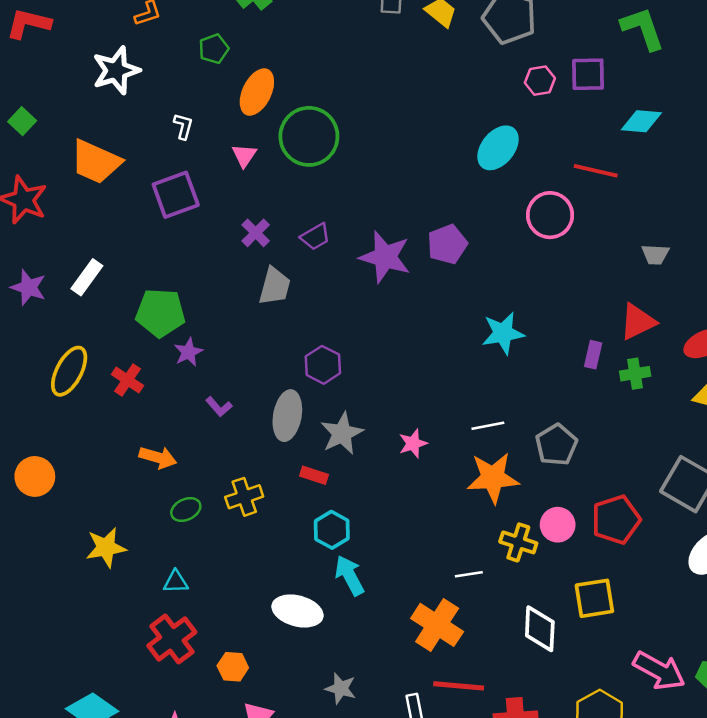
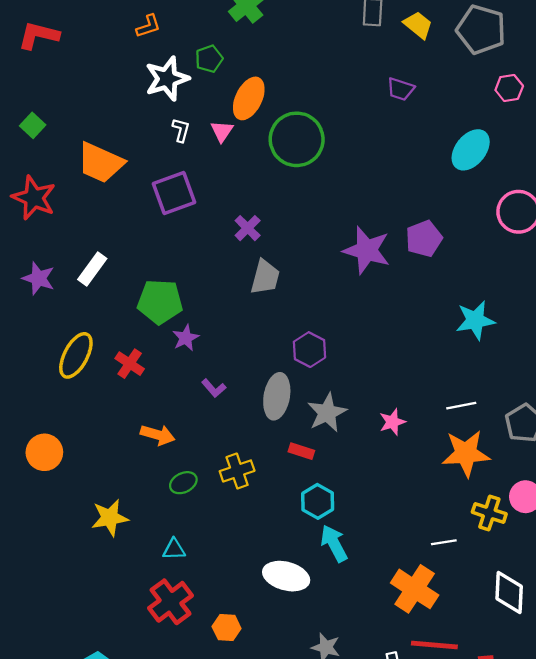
white star: (116, 70) -> (167, 79), moved
pink triangle: (244, 155) -> (222, 131), moved
purple trapezoid: (315, 237) -> (401, 89), moved, turned 48

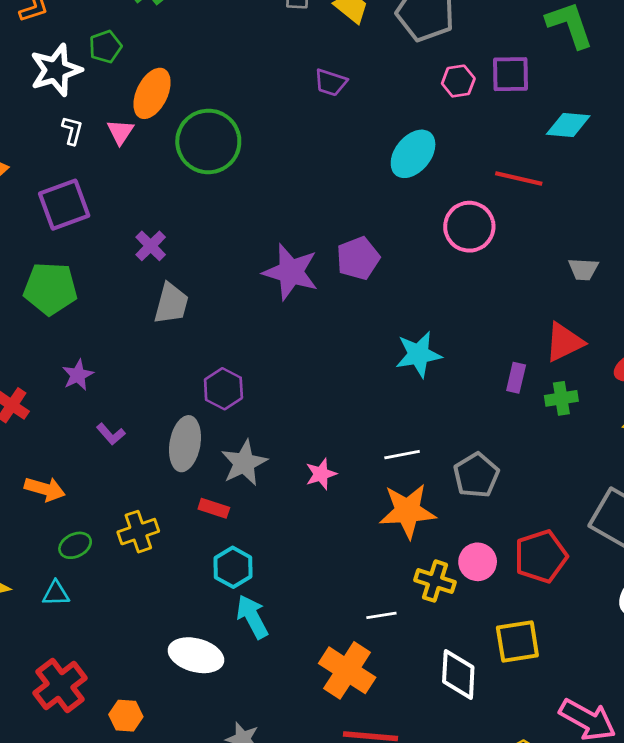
green pentagon: (160, 302) -> (50, 288), moved
cyan triangle: (174, 549) -> (56, 593), moved

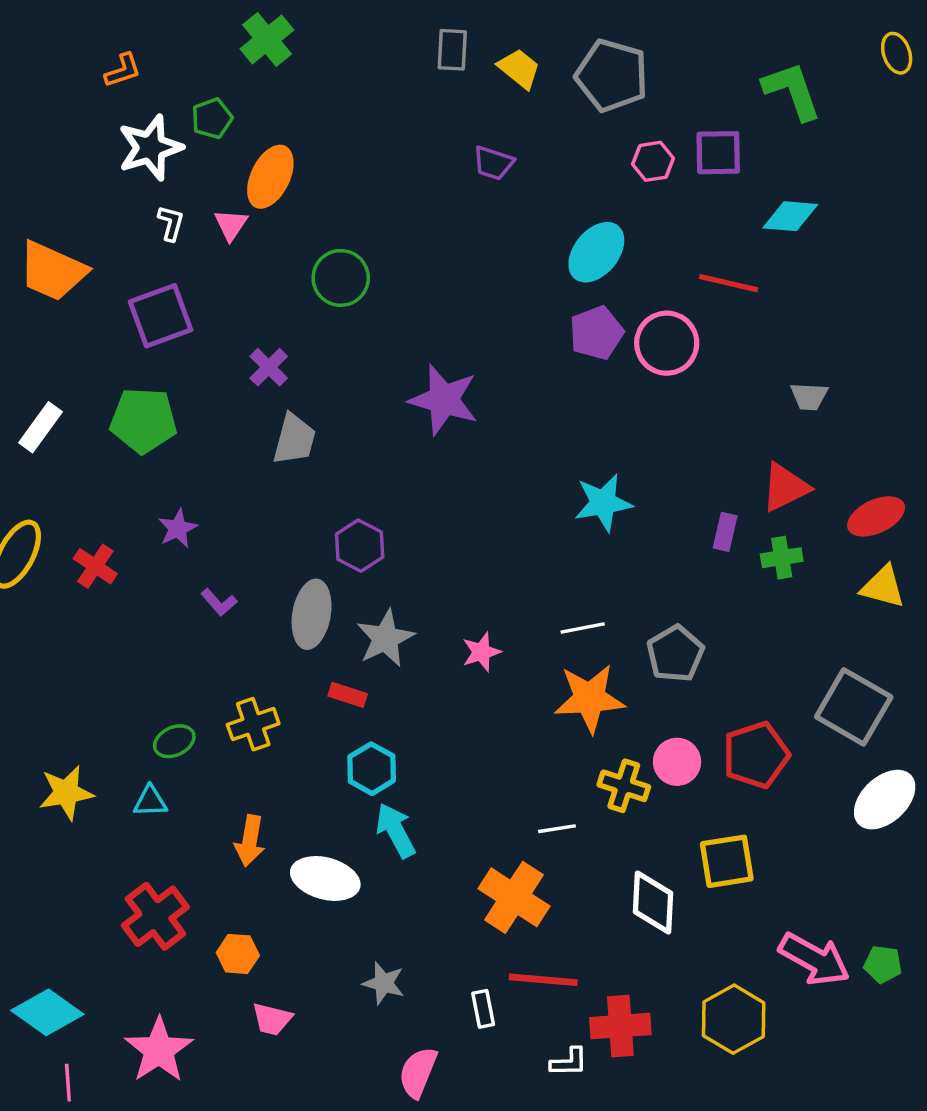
green circle: (208, 141) -> (341, 278), moved, size x0.7
purple pentagon: (358, 258) -> (596, 333), moved
orange arrow: (45, 489) -> (250, 841), moved, turned 84

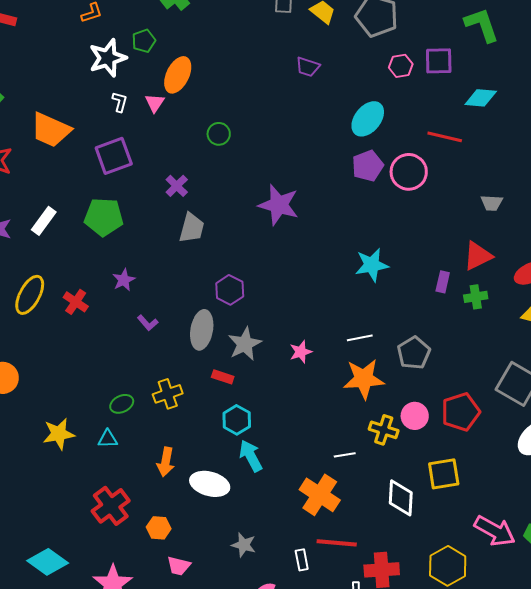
green circle: (341, 278) -> (219, 134), size x0.7

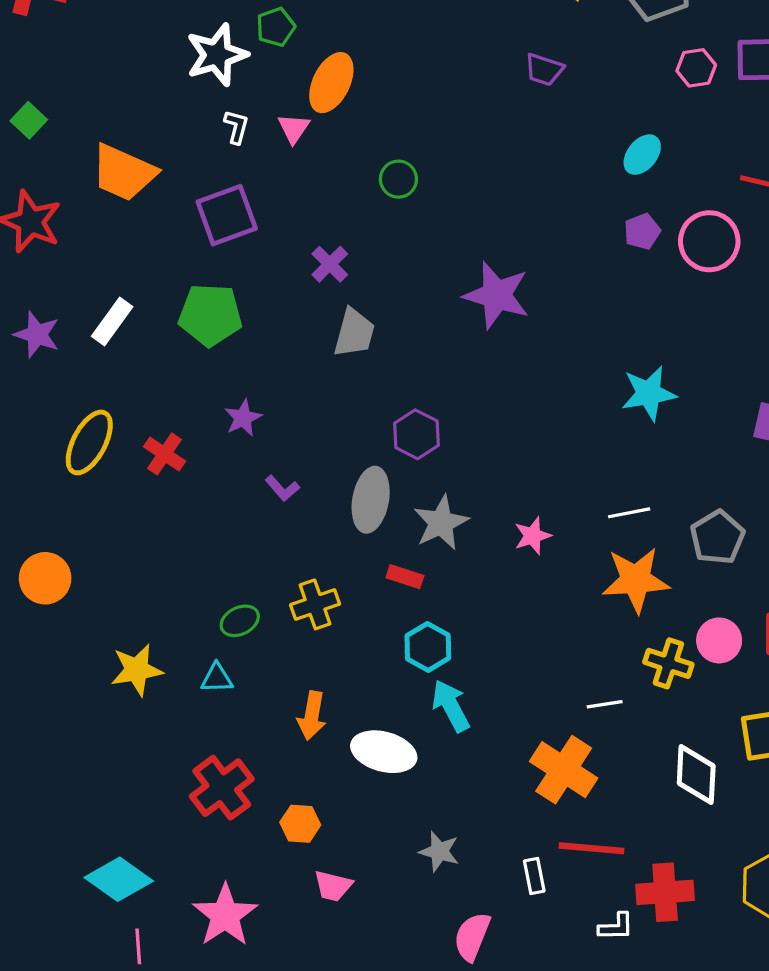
cyan ellipse: (368, 119) -> (642, 155), size x0.7
purple pentagon: (368, 166) -> (642, 231), size x0.7

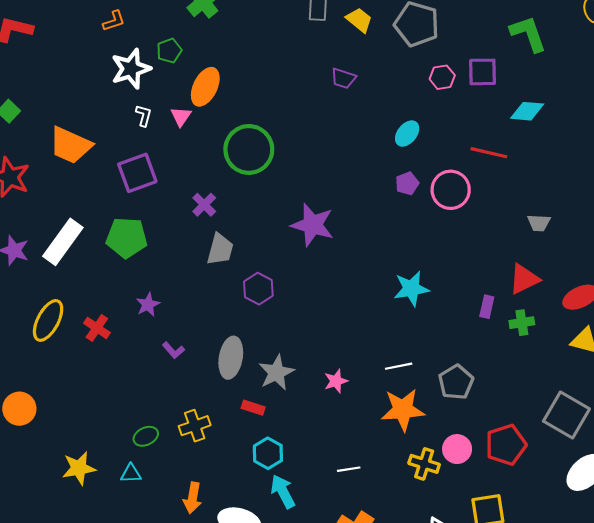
green circle: (398, 179) -> (249, 149), size x2.0
white rectangle: (112, 321) -> (63, 242), size x1.5
purple hexagon: (416, 434) -> (258, 289), moved
white line: (605, 704) -> (349, 469), moved

